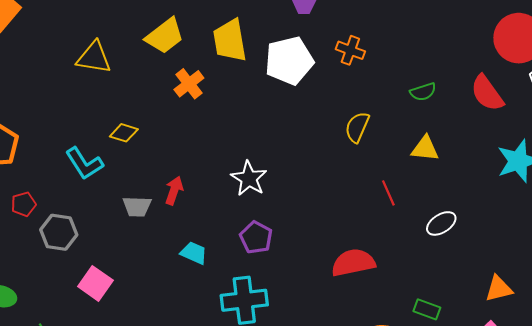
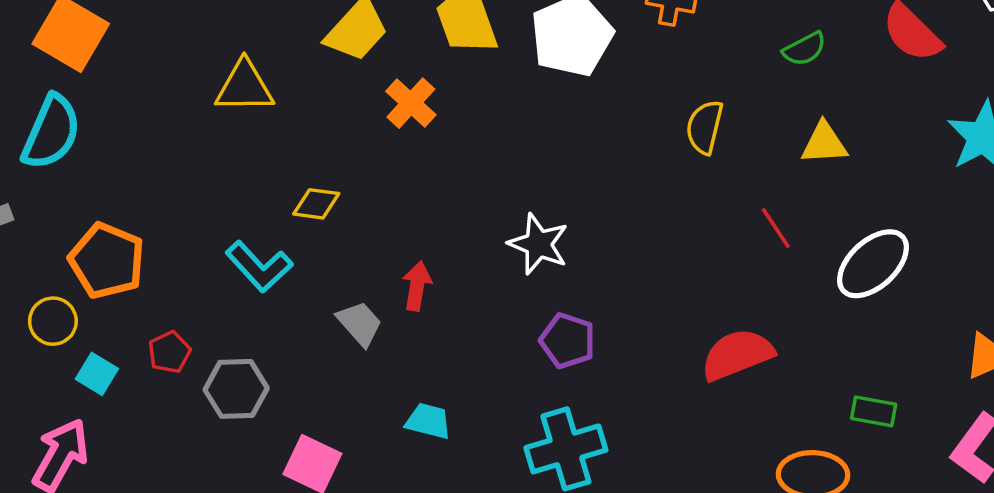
gray trapezoid: (137, 207) -> (360, 323), turned -124
white ellipse: (441, 223) -> (873, 264), size x1.5
cyan trapezoid: (194, 253) -> (428, 421), moved

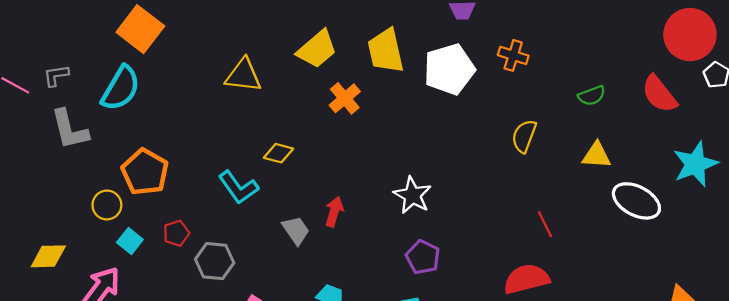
red line: (776, 228) -> (545, 224), moved
white ellipse: (873, 264) -> (636, 201), moved, turned 63

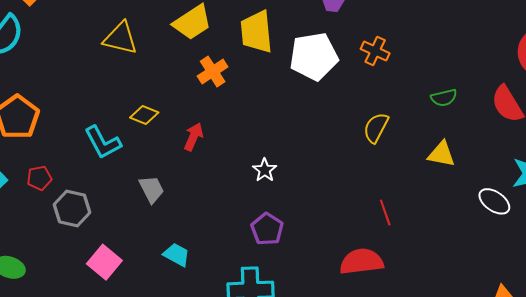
white star: (412, 195) -> (265, 170), size x0.7
white ellipse: (636, 201) -> (494, 201), moved, size x0.7
red arrow: (334, 212) -> (194, 137), moved

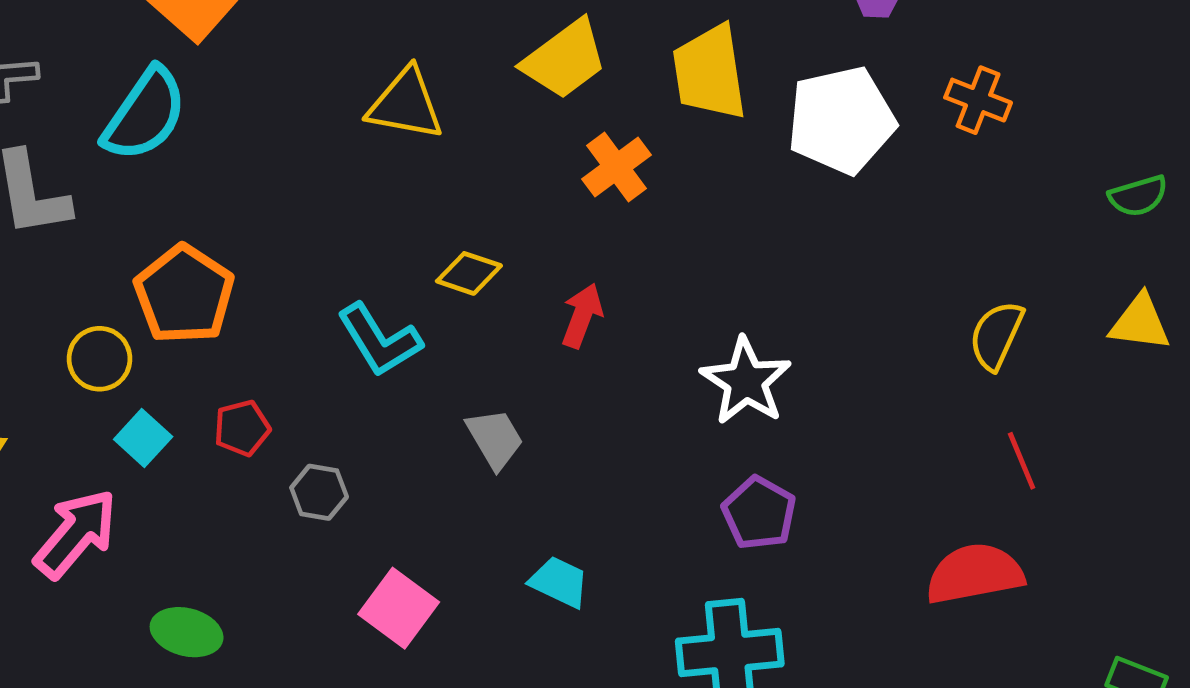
yellow semicircle: (376, 128) -> (996, 335), moved
white star: (265, 170) -> (746, 381), size x1.6
gray hexagon: (72, 209) -> (319, 492), size x0.7

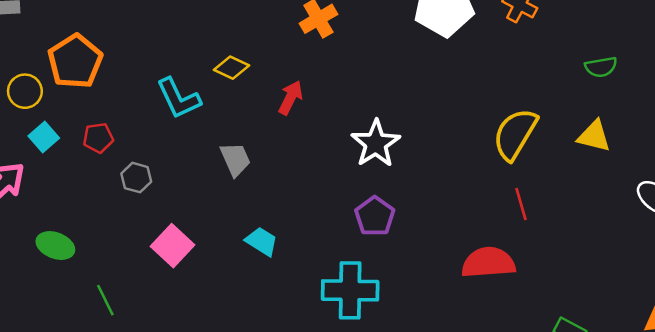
yellow semicircle: (996, 335) -> (515, 134), size x1.4

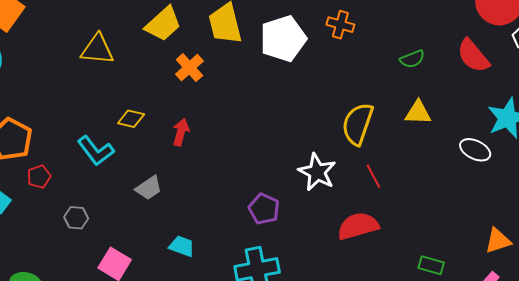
red pentagon: (98, 138) -> (39, 177), moved
white star: (376, 144) -> (317, 172), moved
gray trapezoid: (235, 159) -> (149, 188), turned 92

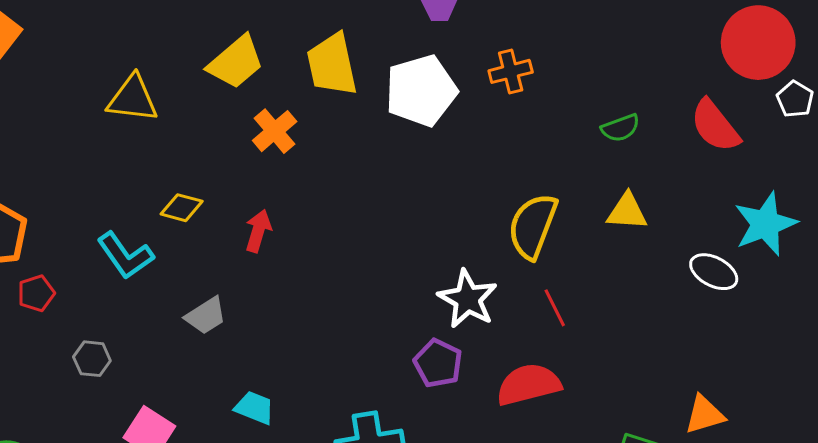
orange cross: (340, 25) -> (511, 71), turned -32
purple pentagon: (264, 209) -> (438, 363), moved
orange triangle: (498, 241) -> (705, 415), moved

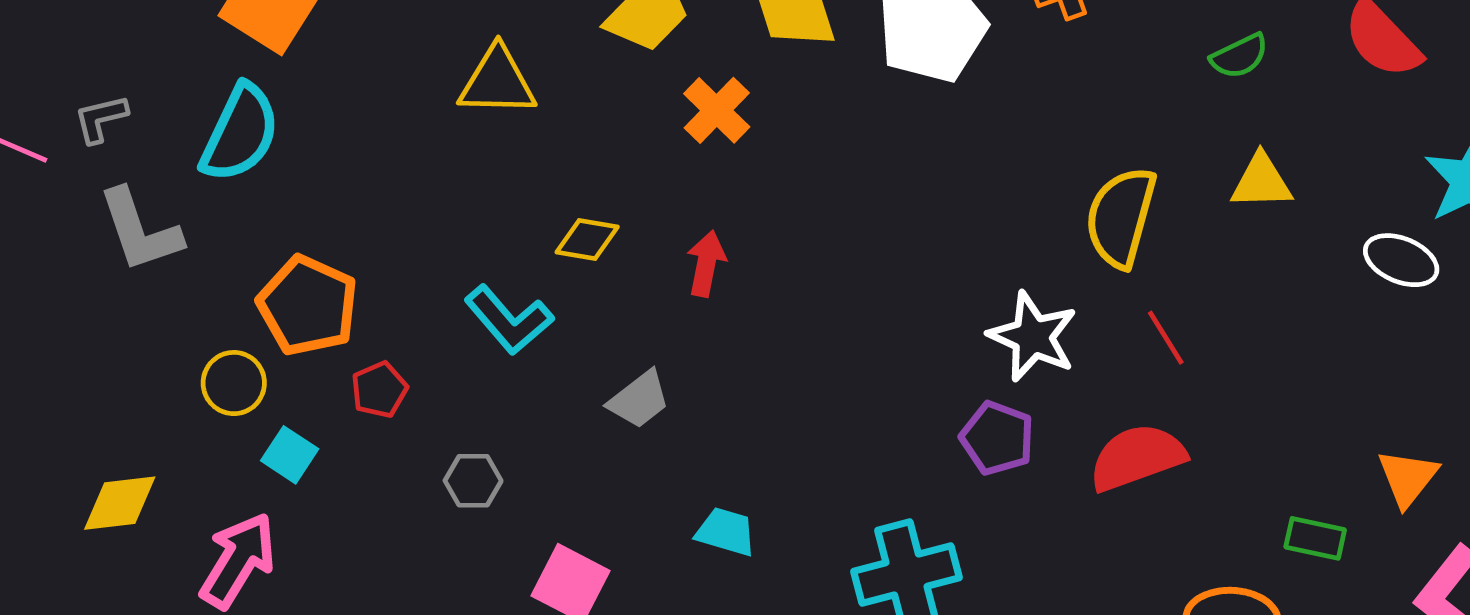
orange triangle: (705, 415) -> (1408, 478), turned -30

